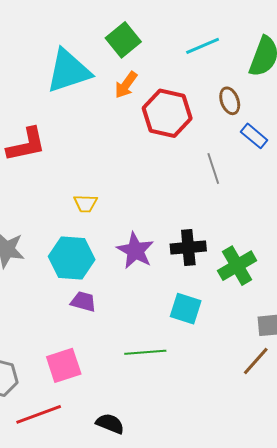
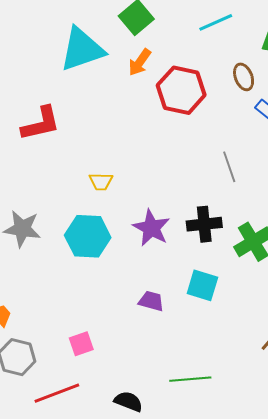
gray line: (213, 168) -> (229, 167), moved
purple trapezoid: (83, 302) -> (151, 301), moved
green line: (145, 352) -> (190, 379), moved
pink square: (64, 365) -> (81, 344), size x0.7

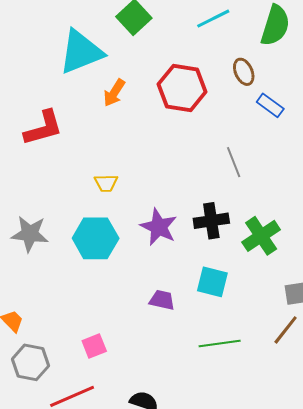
orange arrow: (140, 62) -> (114, 93), moved
green line: (190, 379) -> (220, 344), moved

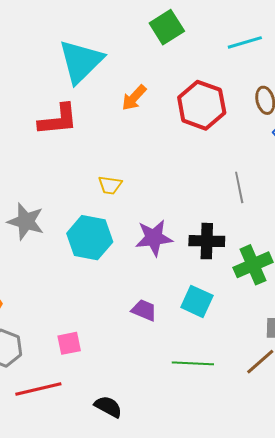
cyan triangle: (81, 52) -> (81, 61), moved, turned -33
purple star: (159, 227) -> (154, 238), turned 30

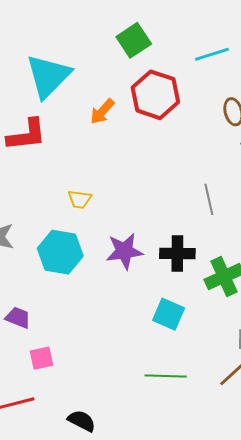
red hexagon: (202, 105) -> (155, 95), moved
purple trapezoid: (144, 310) -> (18, 318), moved

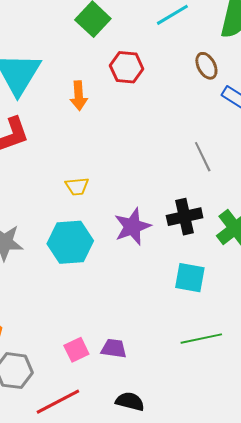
red hexagon: (155, 95) -> (127, 67), size x0.7
orange arrow: (102, 112) -> (79, 96), turned -32
purple trapezoid: (18, 318) -> (114, 348), moved

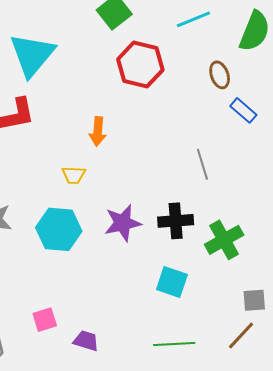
red hexagon: (127, 67) -> (140, 65), size x1.4
orange arrow: (79, 96) -> (98, 131), moved
pink square: (76, 350) -> (45, 320), moved

